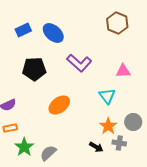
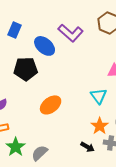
blue rectangle: (23, 30) -> (15, 30), turned -42
blue ellipse: (53, 33) -> (45, 46), moved
purple L-shape: (79, 63) -> (71, 33), moved

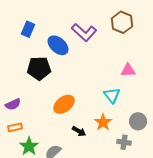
orange star: (100, 126) -> (103, 122), moved
black arrow: (88, 147) -> (79, 131), moved

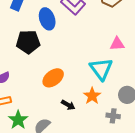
blue ellipse: (58, 45) -> (47, 19), turned 30
cyan triangle: (112, 95) -> (101, 69), size x1.4

